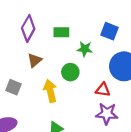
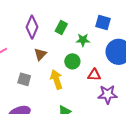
green rectangle: (61, 32) -> (61, 28), turned -56
red triangle: (103, 90) -> (94, 75), moved

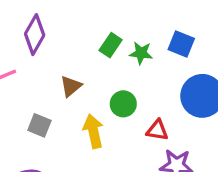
purple diamond: (32, 27) -> (35, 35), moved
green star: (83, 40) -> (141, 53), moved

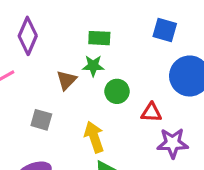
green rectangle: (111, 45) -> (99, 38), turned 65
green star: (141, 53) -> (93, 66), moved
yellow arrow: (93, 131) -> (94, 137), moved

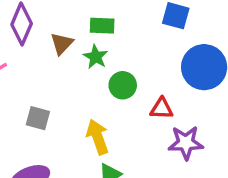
green star: (93, 66) -> (96, 57), turned 30
brown triangle: (66, 80) -> (62, 44), moved

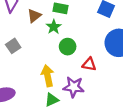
gray square: (38, 118) -> (13, 46), moved, turned 32
purple star: (186, 143) -> (74, 87), moved

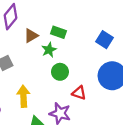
yellow arrow: (48, 76) -> (23, 96), moved

